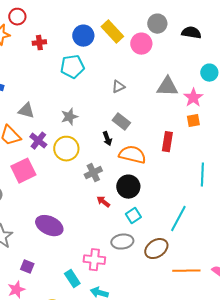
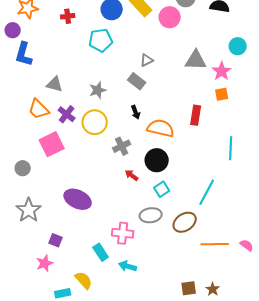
gray rectangle: (121, 122) -> (137, 81), moved

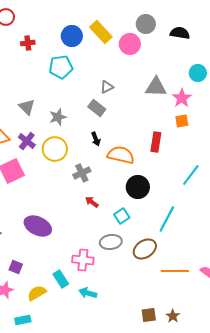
gray triangle: (55, 84) -> (27, 107), moved, turned 30
cyan line: (231, 148) -> (191, 175), turned 35
black circle: (157, 160) -> (138, 187), moved
yellow semicircle: (84, 280) -> (37, 293), moved, turned -78

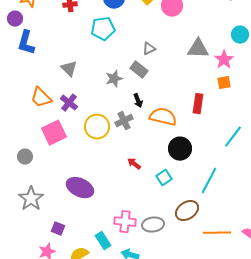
gray star: (58, 117) -> (114, 79), moved
yellow circle: (55, 149) -> (97, 127), moved
gray cross: (82, 173) -> (124, 121), moved
gray ellipse: (111, 242) -> (153, 225), moved

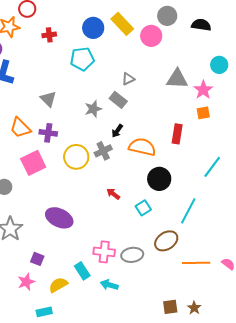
black arrow: (138, 101) -> (117, 131), turned 56
purple cross: (69, 103) -> (48, 133), turned -30

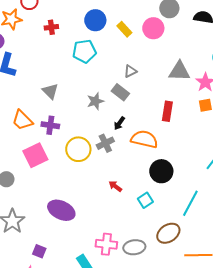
yellow rectangle: (122, 24) -> (124, 29), moved, size x0.7
red rectangle: (177, 134) -> (167, 111), moved

